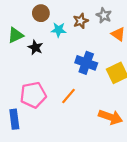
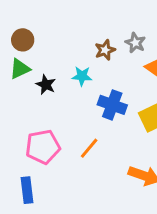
brown circle: (41, 13) -> (23, 40), moved
cyan star: (59, 30) -> (82, 76), moved
blue rectangle: (14, 119) -> (27, 190), moved

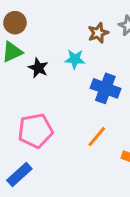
orange line: (89, 148) -> (97, 137), moved
blue rectangle: (27, 190) -> (19, 174), turned 55

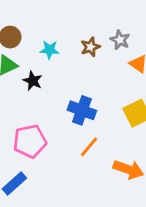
cyan star: (75, 59) -> (50, 50), moved
blue cross: (105, 88) -> (82, 110), moved

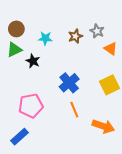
blue cross: (82, 110) -> (69, 83), turned 30
orange line: (89, 147) -> (74, 110), turned -63

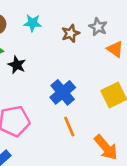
cyan star: (45, 38) -> (33, 23), moved
orange arrow: (103, 126) -> (106, 147), turned 30

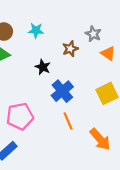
brown star: (71, 33) -> (70, 49), moved
black star: (17, 65) -> (43, 67), moved

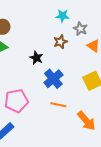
cyan star: (36, 30) -> (62, 16), moved
orange line: (68, 121) -> (58, 105), turned -56

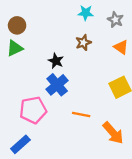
gray star: (80, 29) -> (115, 20), moved
blue cross: (53, 79) -> (57, 85), moved

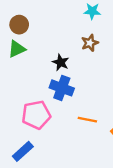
blue cross: (57, 85) -> (62, 88), turned -30

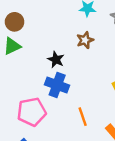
orange line: (87, 120) -> (83, 117), turned 60

